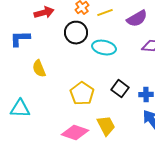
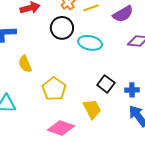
yellow pentagon: (82, 94) -> (54, 89), moved
yellow trapezoid: (106, 126) -> (92, 109), moved

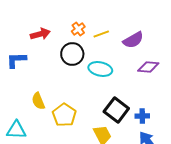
yellow semicircle: (25, 64) -> (38, 101), moved
black square: (106, 84) -> (116, 110), size x1.4

